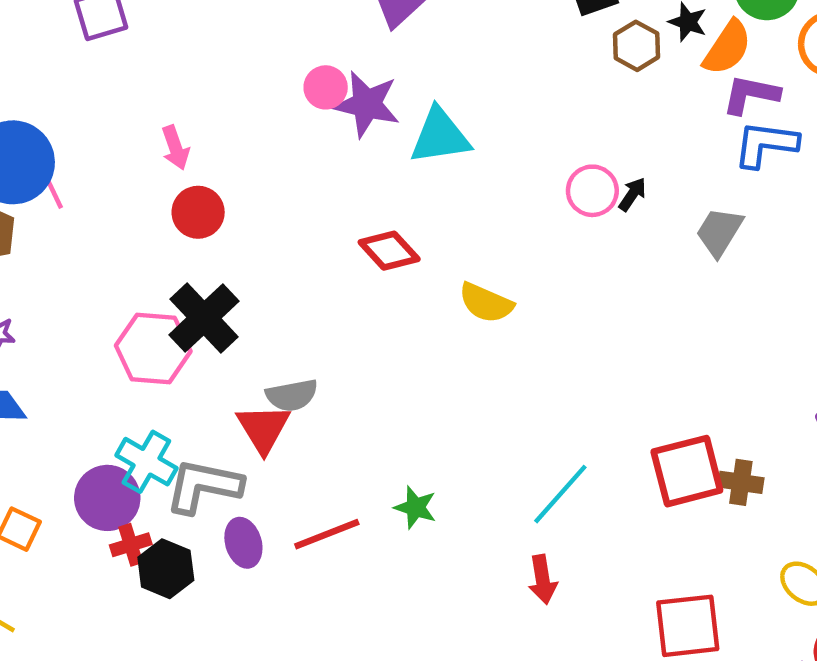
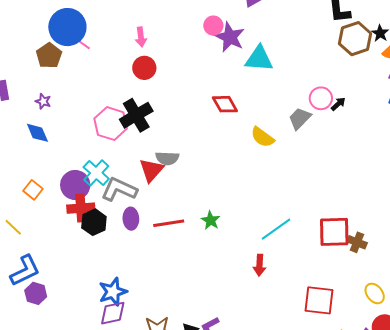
brown hexagon: (636, 46) -> (355, 39), size x1.5
pink line: (53, 190) -> (82, 43), turned -42
gray trapezoid: (719, 232) -> (300, 118), moved
red cross: (131, 545) -> (81, 208), size x1.5

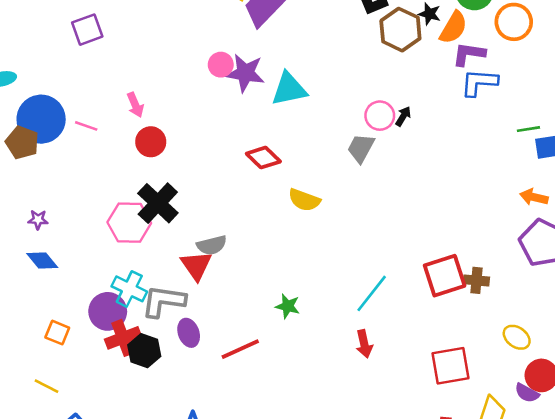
pink line: (82, 43) -> (86, 126), moved
brown pentagon: (49, 56) -> (22, 142), moved
yellow semicircle: (262, 137) -> (304, 200), moved
red line: (169, 223) -> (240, 349), moved

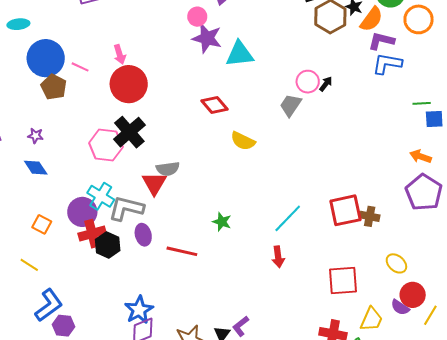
pink circle: (221, 65) -> (197, 17), moved
brown pentagon: (22, 142) -> (54, 87), moved
red circle: (151, 142) -> (129, 84), size x1.6
red line: (240, 349) -> (182, 251), turned 32

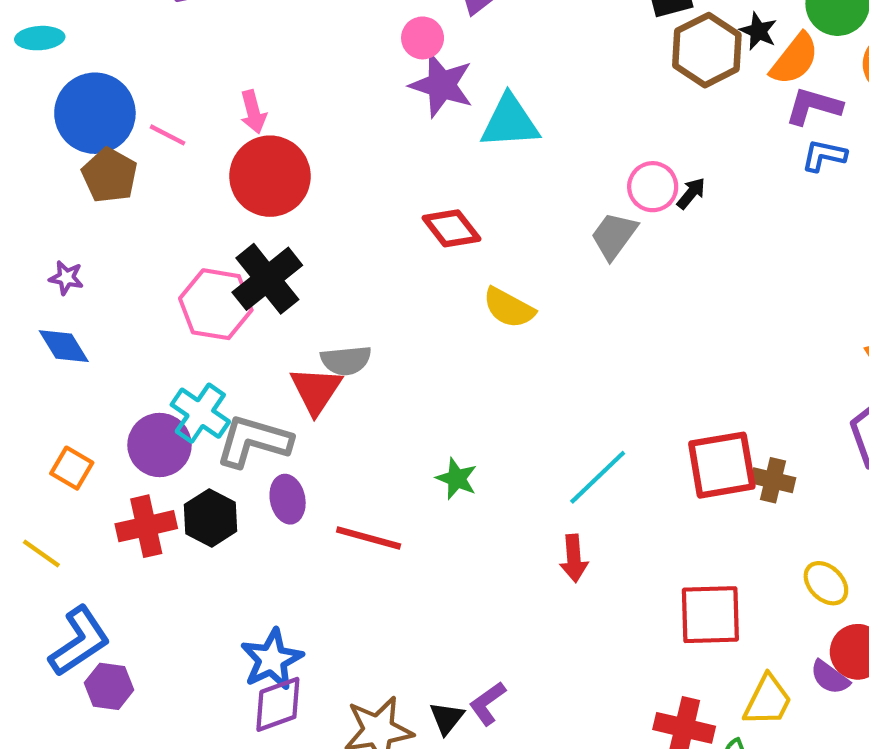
blue L-shape: (387, 64) -> (824, 156), size x0.7
red cross: (92, 234) -> (146, 526), moved

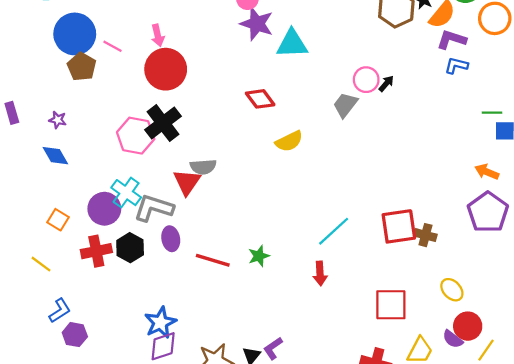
yellow semicircle: (509, 308) -> (289, 141), turned -56
green star: (457, 479) -> (259, 256), moved, turned 30
blue L-shape: (79, 641) -> (60, 311), size x0.7

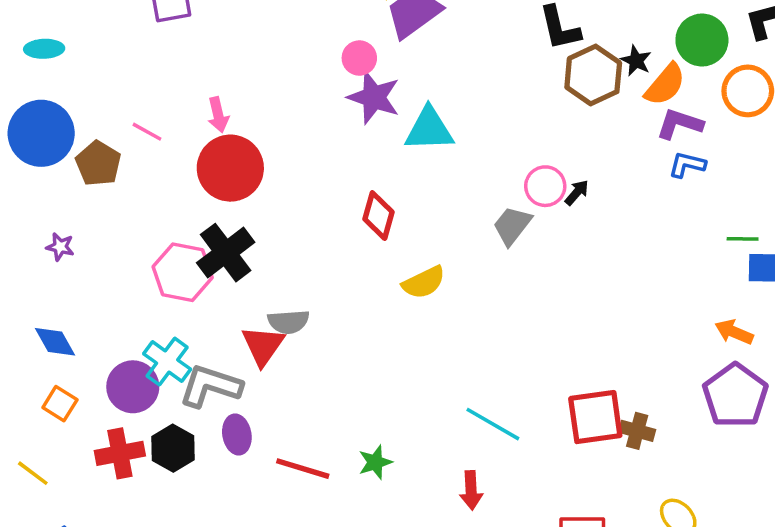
blue circle: (75, 34) -> (41, 133), moved
red diamond: (260, 99) -> (379, 216), turned 52
blue diamond: (55, 156) -> (55, 342), moved
cyan line: (334, 231) -> (493, 424), turned 72

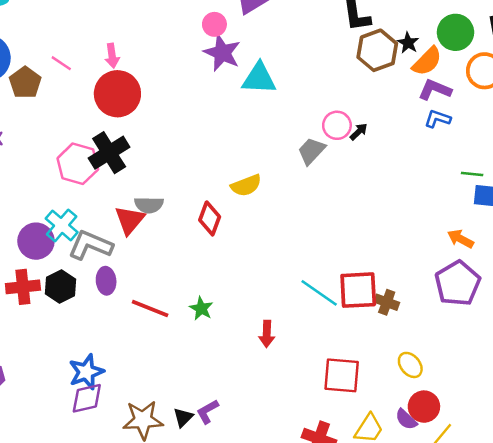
red diamond: (379, 216) -> (210, 218), moved
cyan line: (493, 424) -> (319, 293), moved
green star: (375, 462) -> (201, 308), turned -30

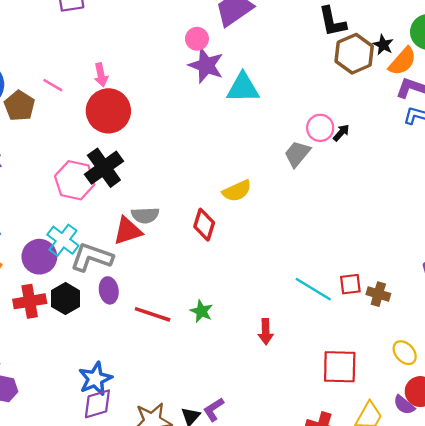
red triangle: (130, 220) -> (128, 231), turned 36
red square: (358, 290) -> (350, 284), size x0.6

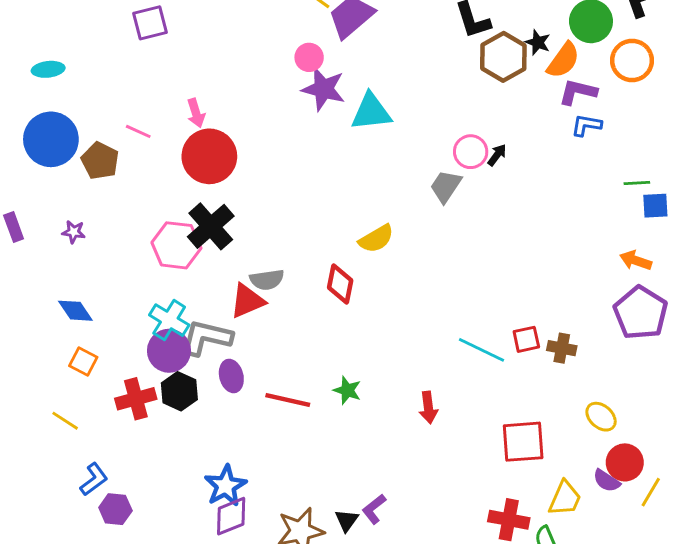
purple circle: (39, 257) -> (169, 351), moved

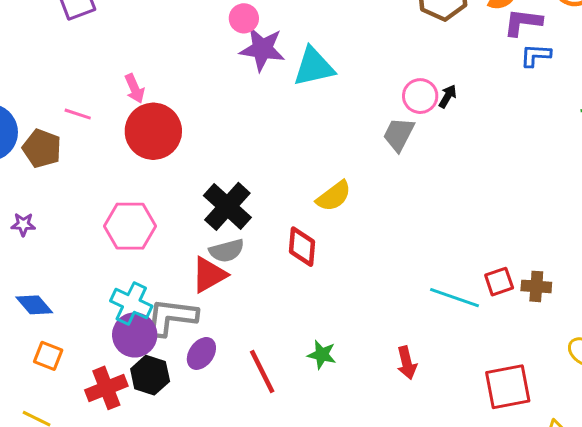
black cross: (211, 226) -> (227, 206), moved
purple ellipse: (231, 376) -> (201, 353), turned 56
red line: (288, 400) -> (262, 371), turned 57

